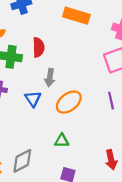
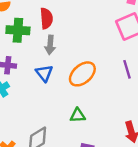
gray arrow: (50, 78) -> (50, 45), moved

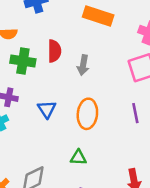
gray arrow: (50, 45) -> (83, 65), moved
orange ellipse: (82, 74) -> (87, 114), turned -48

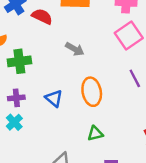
red semicircle: (54, 51) -> (42, 17), moved, turned -48
gray arrow: (83, 65) -> (75, 49), turned -54

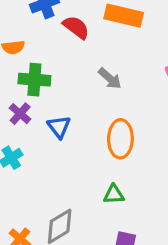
purple cross: (16, 98) -> (20, 114), moved, turned 35
blue triangle: (54, 98) -> (59, 127), moved

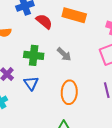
green cross: (34, 80) -> (34, 55), moved

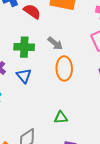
orange ellipse: (69, 92) -> (64, 68), moved

